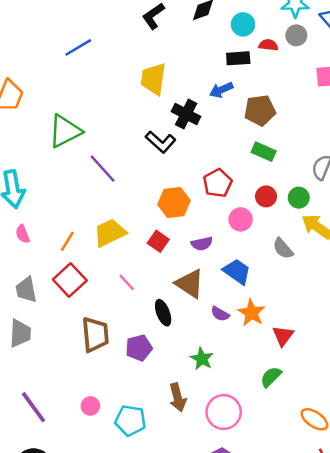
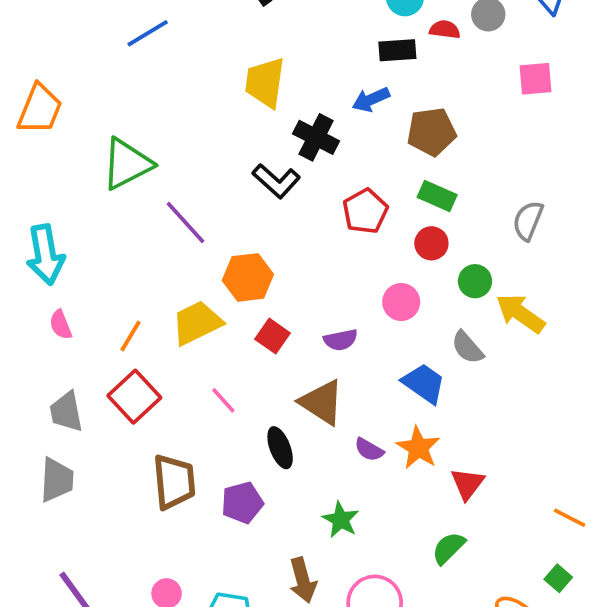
red pentagon: (218, 183) -> (365, 211), moved
red circle: (266, 196) -> (431, 243), moved
green circle: (299, 198) -> (475, 281), moved
orange hexagon: (174, 202) -> (248, 277), moved
blue trapezoid: (237, 272) -> (424, 383), moved

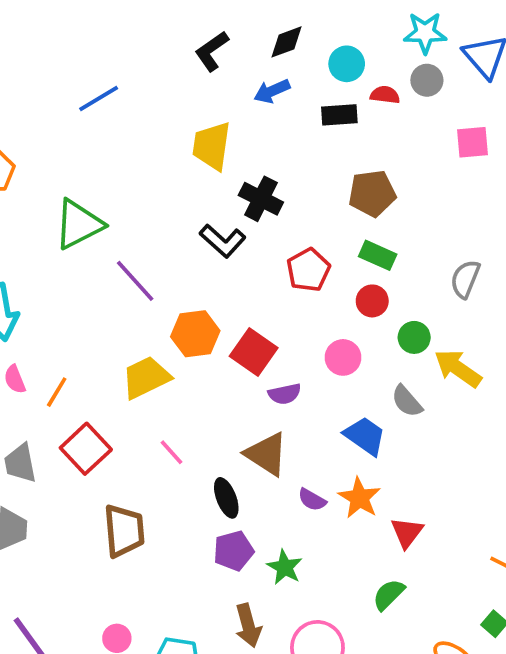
blue arrow: (371, 100) -> (272, 91), moved
orange line: (131, 336) -> (57, 392), moved
red square: (273, 336) -> (254, 352), moved, size x1.4
purple pentagon: (242, 503) -> (234, 551), moved

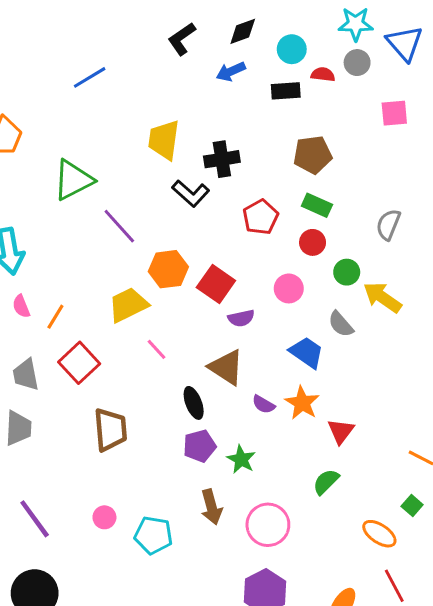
yellow trapezoid: (212, 146) -> (164, 140), moved
black cross: (261, 199) -> (222, 159), turned -36
pink line: (172, 452) -> (156, 349), moved

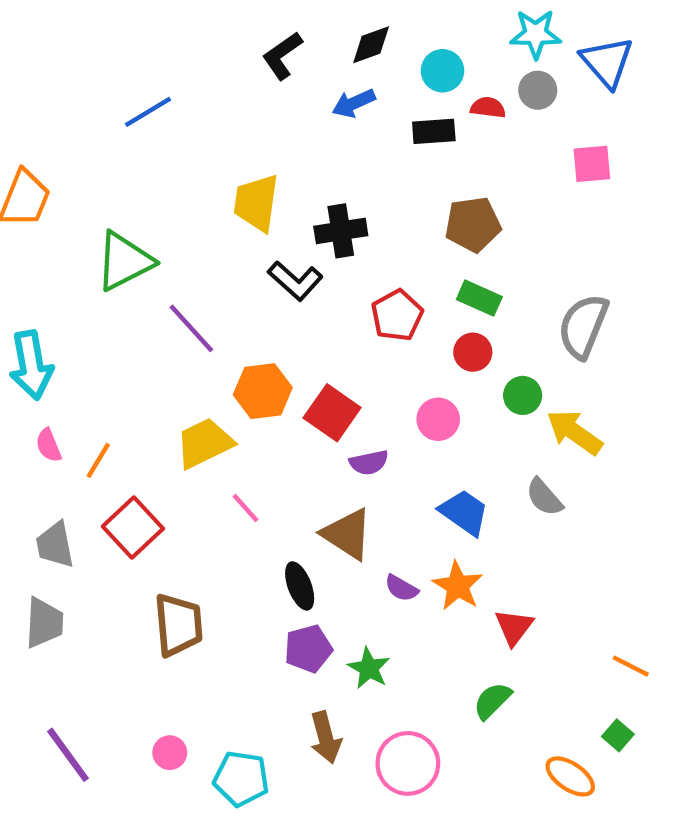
gray semicircle: (388, 225) -> (583, 326), size x1.4
gray semicircle: (341, 324) -> (544, 497), moved

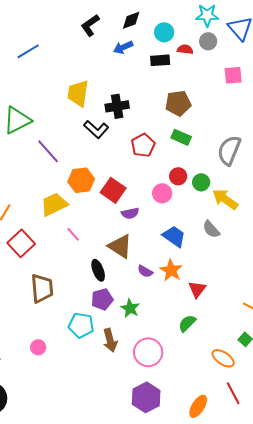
red circle: (473, 352) -> (178, 176), moved
cyan pentagon: (241, 779) -> (81, 325), moved

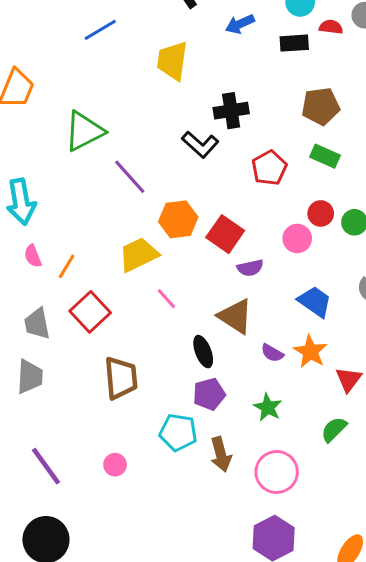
yellow trapezoid: (78, 93) -> (172, 61), moved
green star: (130, 308) -> (268, 407), moved

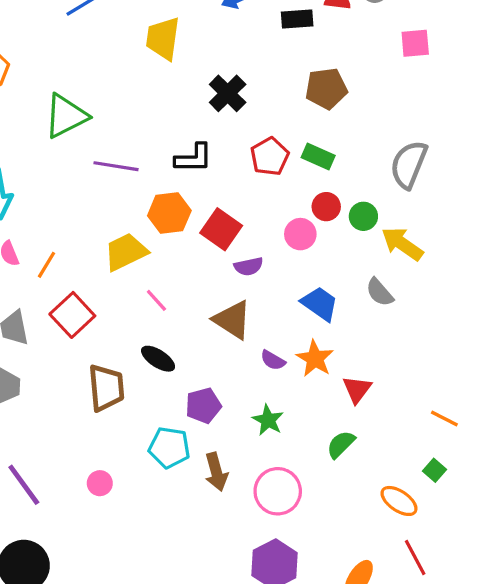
black cross: (231, 111) -> (228, 93), turned -36
black L-shape: (200, 144) -> (194, 158), moved, turned -42
green rectangle: (325, 156) -> (318, 156), moved
purple line: (130, 177) -> (116, 166), turned -39
black ellipse: (203, 352) -> (158, 359), moved, turned -36

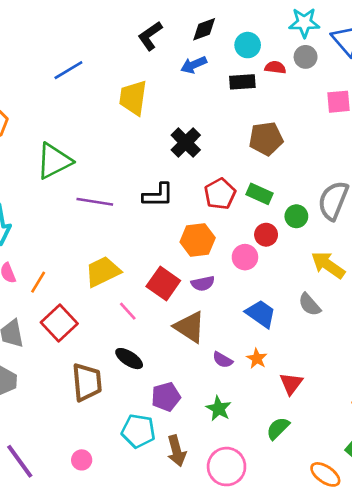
orange hexagon: (169, 213) -> (198, 240), moved
green circle: (363, 216) -> (296, 216), moved
red square: (221, 229) -> (163, 283), moved
orange star: (315, 359) -> (257, 359), size x0.7

